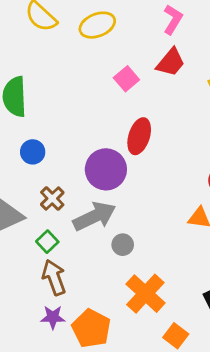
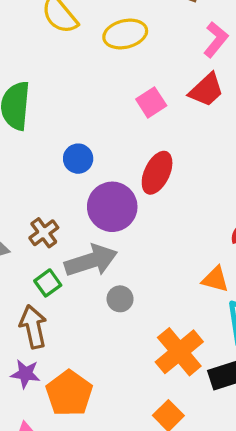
blue circle: (33, 152) -> (78, 159), moved
green square: (47, 242) -> (48, 283), moved
orange cross: (145, 294) -> (179, 352), moved

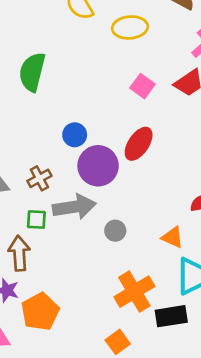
pink square: (151, 102) -> (143, 86), turned -30
blue circle: (78, 159) -> (75, 135), moved
green square: (48, 283) -> (36, 220), turned 30
gray circle: (120, 299) -> (115, 231), moved

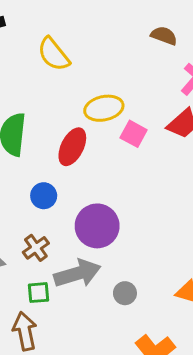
yellow ellipse: (130, 27) -> (104, 108), moved
blue circle: (75, 135) -> (44, 196), moved
red ellipse: (139, 144) -> (72, 147), moved

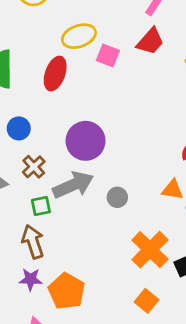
blue circle: (44, 196) -> (19, 128), moved

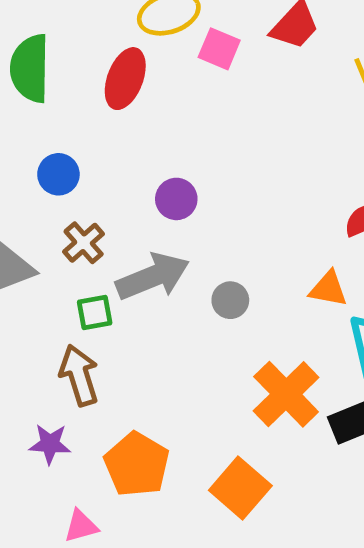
purple circle: (86, 141) -> (176, 199), size x0.6
purple star: (31, 279) -> (50, 444), moved
orange square: (146, 301) -> (240, 488), moved, size x1.4

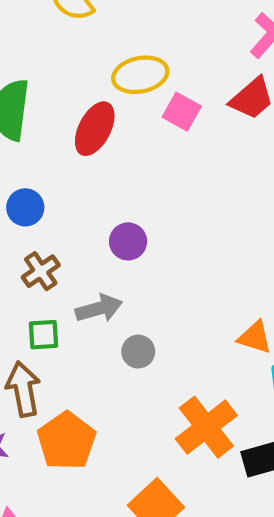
gray arrow: (153, 277) -> (99, 308), size x0.7
gray circle: (230, 300) -> (138, 352), moved
orange pentagon: (137, 464) -> (66, 441), moved

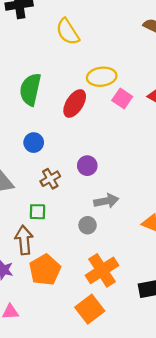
brown cross: (41, 271) -> (50, 179), moved
gray arrow: (99, 308) -> (106, 201), moved
orange cross: (206, 427) -> (102, 270), moved

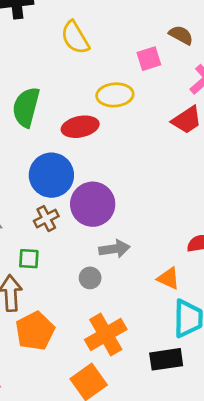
pink square: (122, 98) -> (149, 59), moved, turned 36
red ellipse: (75, 104) -> (80, 127), turned 44
blue circle: (34, 143) -> (51, 175), moved, size x1.8
purple circle: (87, 166) -> (93, 204), size x1.8

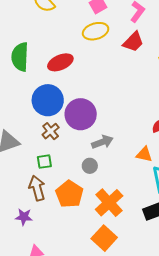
yellow ellipse: (115, 95) -> (96, 31), moved
orange pentagon: (35, 331) -> (69, 194), moved

